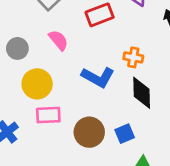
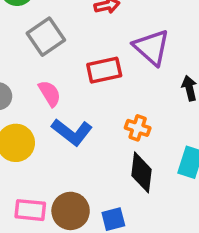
blue L-shape: (98, 77) -> (72, 132), moved
pink rectangle: (48, 115) -> (30, 210), moved

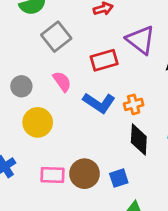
orange cross: (138, 128) -> (134, 104), turned -30
blue L-shape: (72, 132) -> (99, 103), moved

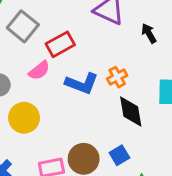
red rectangle: (104, 60) -> (60, 44), moved
pink semicircle: (62, 82) -> (39, 71), turned 100

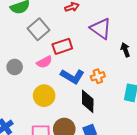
black diamond: (131, 111) -> (88, 101), moved
yellow circle: (24, 118) -> (44, 96), moved

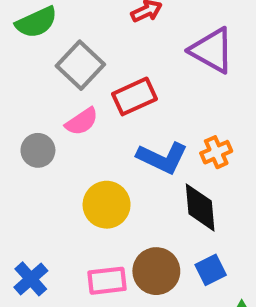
pink semicircle: (44, 62) -> (82, 122), moved

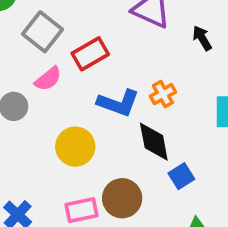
blue square: (211, 270) -> (181, 176), moved

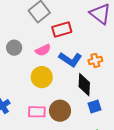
pink semicircle: (48, 79) -> (43, 50), moved

